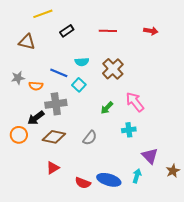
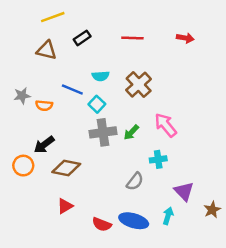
brown triangle: (27, 42) -> (47, 50), moved
gray cross: (56, 104) -> (103, 132), moved
gray semicircle: (90, 138) -> (135, 181), moved

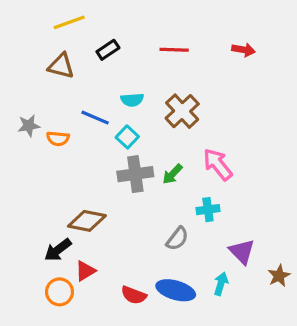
black arrow: (44, 145) -> (58, 250), moved
orange circle: (23, 166) -> (59, 292), moved

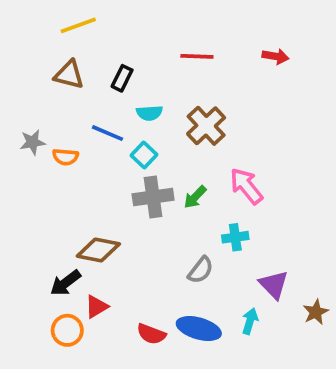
black rectangle: (108, 50) -> (122, 78), moved, turned -30

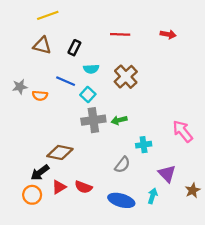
pink arrow: (246, 186) -> (183, 131), moved
green arrow: (195, 197) -> (119, 120), turned 32
orange circle: (67, 330) -> (32, 195), moved
red semicircle: (151, 334) -> (83, 187), moved

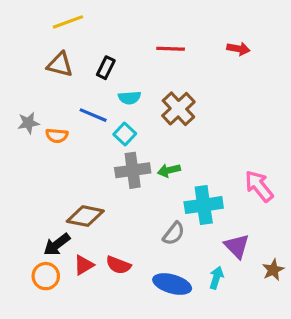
cyan cross: (144, 145) -> (204, 205), size x1.6

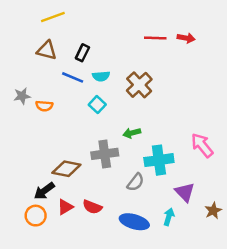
red line: (171, 49) -> (155, 38), moved
blue line: (93, 115) -> (73, 77), moved
gray cross: (133, 170) -> (105, 154), moved

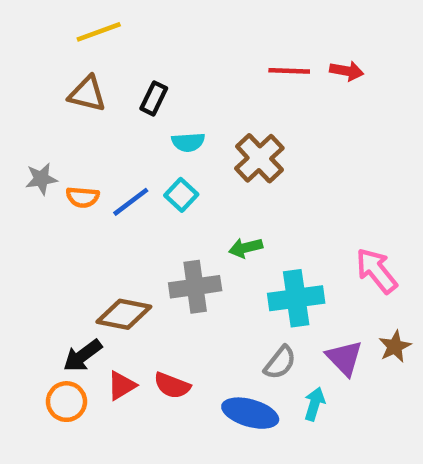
blue line: (73, 77) -> (131, 202), moved, turned -60
gray semicircle: (136, 182) -> (280, 363), moved
brown star: (213, 211) -> (395, 346), moved

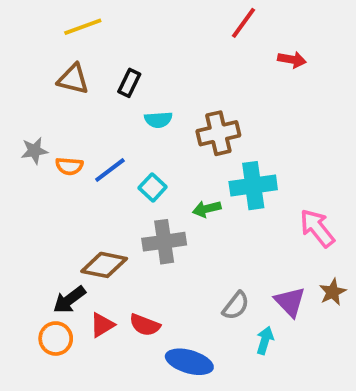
red line: (289, 71) -> (244, 23), moved, turned -56
brown cross: (259, 158) -> (218, 133), turned 30
cyan square: (181, 195) -> (153, 187), moved
cyan cross: (296, 298) -> (253, 186), moved
blue ellipse: (250, 413) -> (189, 362), moved

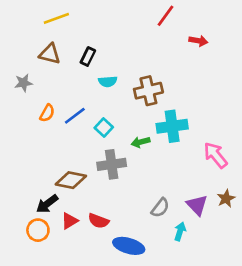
gray star: (34, 151) -> (24, 83), moved
orange semicircle: (69, 166) -> (47, 113), turned -66

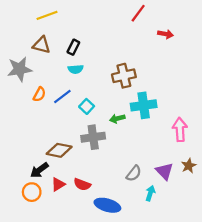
cyan semicircle: (108, 82) -> (76, 69), moved
gray star: (24, 83) -> (20, 69), size x1.6
pink arrow: (215, 155) -> (180, 129), turned 35

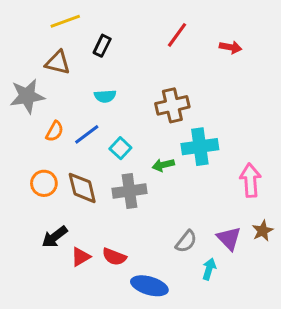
red line: (138, 13) -> (177, 35), moved
black rectangle: (73, 47) -> (102, 46), moved
brown diamond: (59, 150) -> (82, 188), moved, turned 65
orange circle: (32, 192) -> (44, 183), moved

